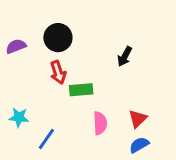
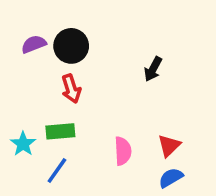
purple semicircle: (16, 46) -> (34, 44), moved
green rectangle: (81, 90) -> (60, 131), moved
cyan star: (19, 117) -> (23, 144), turned 30

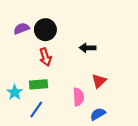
black arrow: (153, 69) -> (88, 48), moved, turned 63
red triangle: (169, 146) -> (99, 81), moved
blue semicircle: (171, 178) -> (98, 114), moved

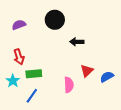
black circle: (45, 30) -> (55, 20), moved
red arrow: (45, 57) -> (19, 57), moved
blue semicircle: (98, 114) -> (107, 77), moved

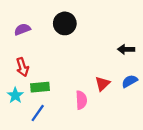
black arrow: (77, 42) -> (126, 49), moved
blue semicircle: (107, 77) -> (130, 81), moved

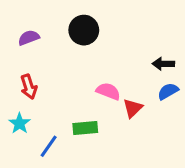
blue semicircle: (130, 81) -> (168, 91), moved
green rectangle: (40, 87) -> (85, 128), moved
pink semicircle: (81, 100) -> (108, 91), moved, turned -66

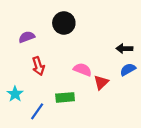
purple semicircle: (29, 38) -> (27, 37), moved
red arrow: (29, 87) -> (38, 66), moved

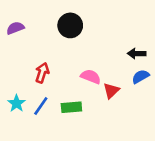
purple semicircle: (27, 37) -> (15, 28), moved
red arrow: (38, 66) -> (42, 73), turned -144
blue line: (37, 111) -> (41, 106), moved

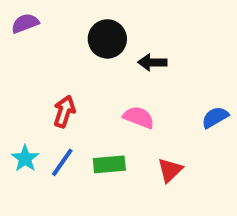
purple semicircle: (15, 28) -> (25, 23), moved
black arrow: (137, 54) -> (152, 62), moved
red triangle: (111, 91) -> (170, 170), moved

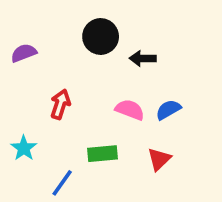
purple semicircle: (25, 23) -> (24, 53), moved
blue semicircle: (215, 117) -> (168, 110), moved
blue line: (62, 162) -> (62, 183), moved

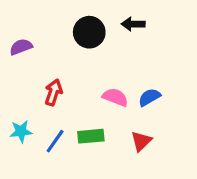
black arrow: (143, 58) -> (133, 24), moved
cyan star: (24, 148) -> (21, 131), turned 30
blue line: (62, 183) -> (55, 141), moved

